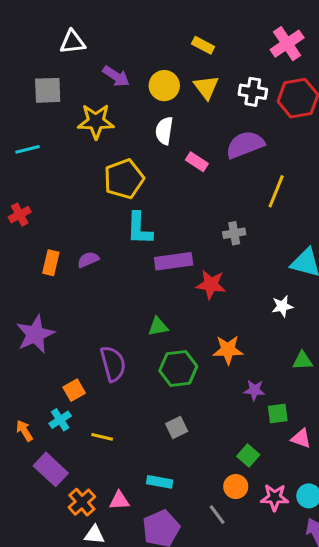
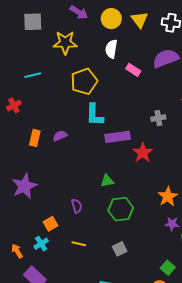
cyan line: (27, 149) -> (33, 75), moved
red star: (211, 285) -> (143, 153), turned 30
orange star: (228, 350) -> (168, 197), moved, turned -30
purple semicircle: (113, 364) -> (77, 206), size x0.6
yellow line: (102, 437) -> (79, 244), moved

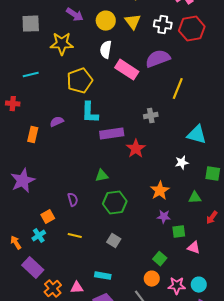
pink rectangle: (133, 70) -> (127, 70), size x1.6
red cross: (14, 105) -> (13, 104), turned 32
purple semicircle: (60, 136) -> (57, 122), moved
gray square: (120, 249) -> (114, 241), turned -32

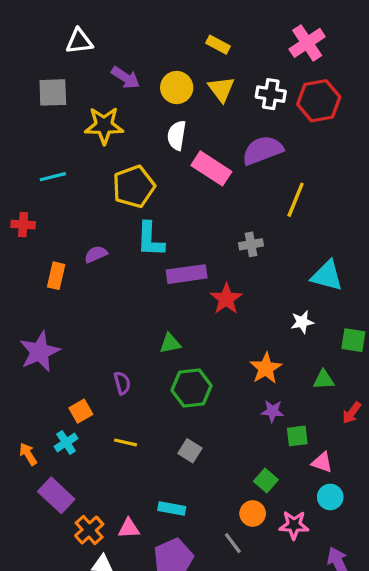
cyan circle: (199, 285) -> (330, 497), moved

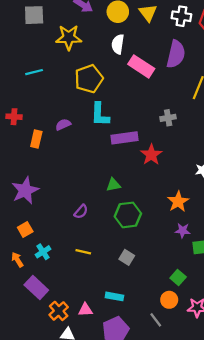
purple semicircle: (263, 150) -> (176, 54), turned 124
red cross: (23, 225) -> (14, 117), moved
purple semicircle: (122, 383) -> (81, 212), turned 56
orange square: (81, 411) -> (25, 229), moved

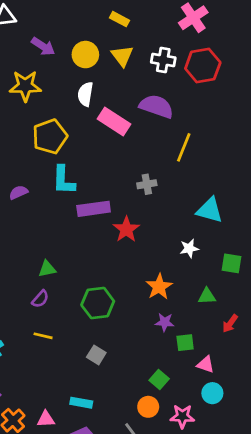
purple semicircle: (176, 54) -> (156, 106), turned -84
green triangle: (113, 185) -> (47, 269), moved
yellow line: (83, 252) -> (43, 336), moved

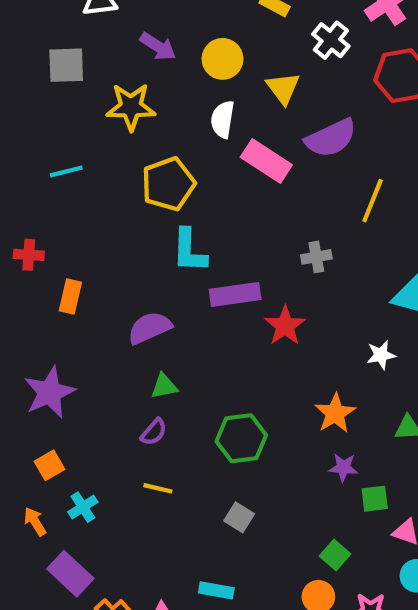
yellow triangle: (122, 56) -> (283, 88), moved
white cross: (163, 60) -> (331, 40), moved, turned 30
purple semicircle: (156, 106) -> (331, 138), turned 136
purple semicircle: (18, 192) -> (150, 328), moved, size x1.5

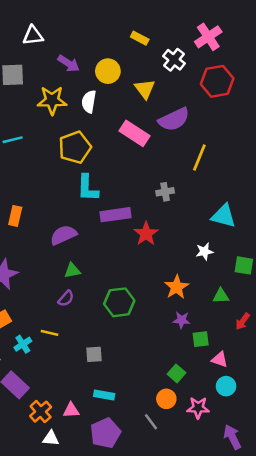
white semicircle: (223, 119) -> (89, 102), moved
yellow line: (158, 488) -> (49, 333), moved
gray square: (239, 517) -> (94, 354), moved, turned -36

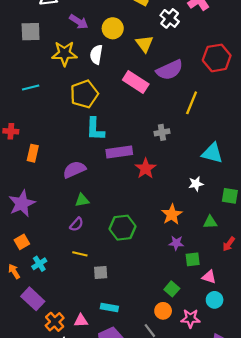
red hexagon: (217, 81) -> (217, 58), moved
yellow line: (49, 333) -> (80, 254), moved

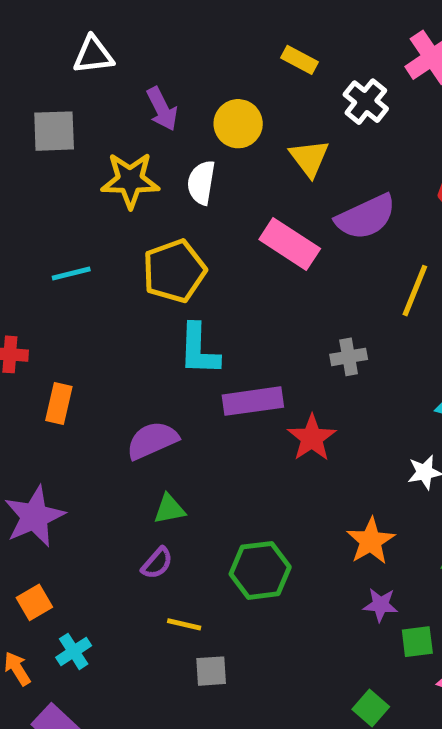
purple arrow: (79, 22) -> (162, 109), turned 30
cyan line: (31, 87) -> (71, 273), moved
yellow line: (80, 254) -> (184, 624), moved

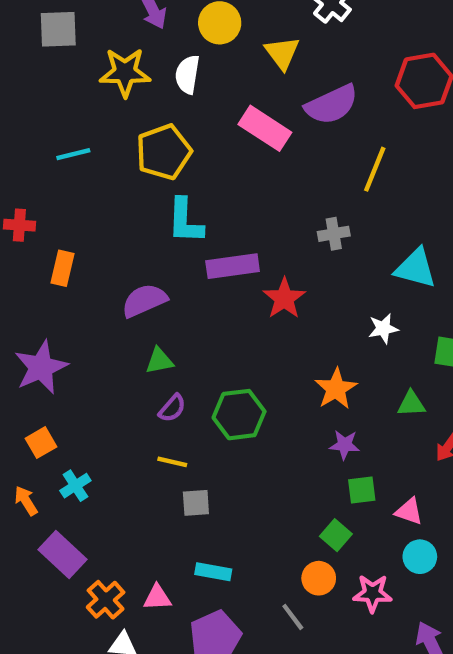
gray cross: (349, 357) -> (334, 234), moved
purple semicircle: (157, 563) -> (172, 408), moved
green square: (417, 642) -> (362, 490), moved

